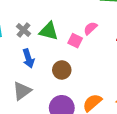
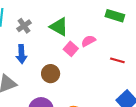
green triangle: (49, 31) -> (59, 27), moved

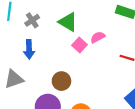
brown circle: (51, 74) -> (61, 81), moved

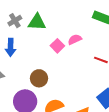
green triangle: (68, 22) -> (37, 22), moved, turned -30

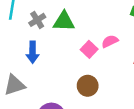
brown circle: (39, 78) -> (88, 86), moved

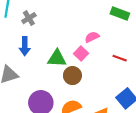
green triangle: (64, 21) -> (57, 58), moved
pink square: (89, 49) -> (81, 53), moved

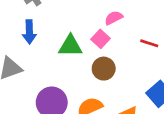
brown circle: (72, 76) -> (104, 69), moved

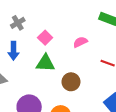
pink square: (100, 39) -> (45, 38), moved

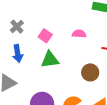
pink semicircle: (80, 42) -> (79, 34), turned 40
brown circle: (71, 82) -> (90, 72), moved

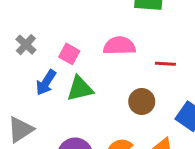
pink semicircle: (79, 34) -> (119, 46), size x1.5
blue arrow: (18, 54) -> (46, 83), moved, turned 48

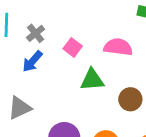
blue arrow: (46, 83) -> (32, 61), moved
green triangle: (80, 89) -> (92, 80), moved

